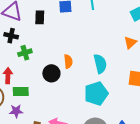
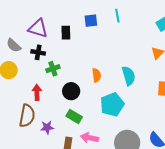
black circle: (51, 73) -> (71, 91), moved
green rectangle: (21, 91) -> (74, 117), moved, turned 35
cyan pentagon: (96, 93) -> (112, 105), moved

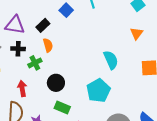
blue square: (91, 21) -> (66, 10), turned -32
black rectangle: (66, 33) -> (43, 25), turned 56
orange semicircle: (97, 75) -> (48, 45), moved

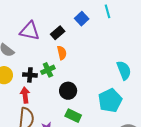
black cross: (18, 49) -> (30, 75), moved
red arrow: (22, 89) -> (25, 95), moved

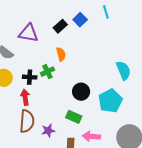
black rectangle: (58, 33) -> (60, 26), moved
black circle: (68, 91) -> (81, 92), moved

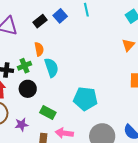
cyan semicircle: (123, 70) -> (51, 68), moved
black circle: (81, 92) -> (28, 89), moved
cyan pentagon: (110, 101) -> (85, 99), turned 30

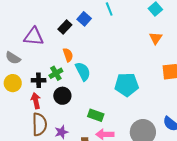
cyan pentagon: (85, 99) -> (127, 85), moved
green rectangle: (48, 112) -> (96, 115), moved

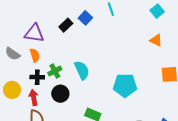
orange triangle: (156, 38) -> (156, 40), turned -40
orange semicircle: (68, 55) -> (35, 55), moved
yellow circle: (13, 83) -> (12, 90), moved

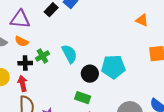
orange semicircle: (35, 55) -> (22, 41), turned 136
black circle: (60, 94) -> (90, 74), moved

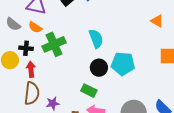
cyan semicircle: (69, 54) -> (96, 39), moved
green cross: (42, 56) -> (54, 44), size x1.6
black cross: (25, 63) -> (26, 48), moved

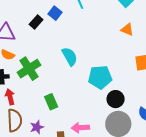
black circle: (99, 68) -> (116, 99), moved
green rectangle: (89, 91) -> (51, 102), moved, turned 49

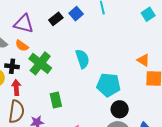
orange triangle: (127, 30) -> (143, 60), moved
green cross: (29, 69) -> (40, 63), turned -30

